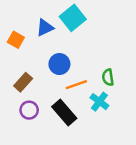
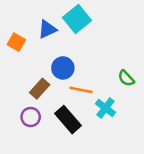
green semicircle: (108, 77) -> (126, 78), moved, turned -35
brown rectangle: (23, 82) -> (40, 89), moved
orange line: (76, 85) -> (81, 90), turned 30

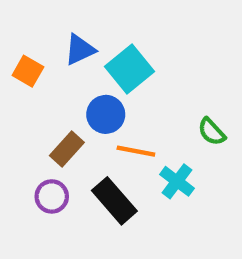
cyan square: (77, 19) -> (129, 69), moved

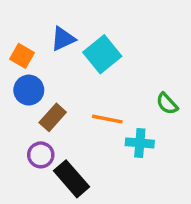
blue circle: (106, 114) -> (29, 90), moved
cyan cross: (177, 181) -> (140, 143), turned -32
black rectangle: (114, 201) -> (71, 179), moved

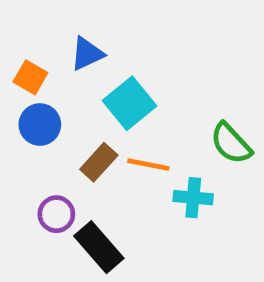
cyan square: (102, 54) -> (129, 103), moved
green semicircle: (167, 104) -> (231, 143), size x1.4
brown rectangle: (53, 117) -> (99, 162), moved

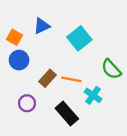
cyan square: (129, 103) -> (79, 38), moved
cyan cross: (193, 198) -> (93, 95), turned 30
black rectangle: (99, 247) -> (67, 114), moved

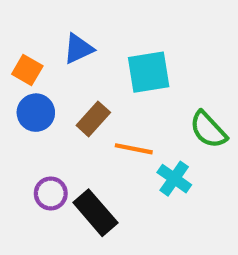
cyan square: (79, 38) -> (149, 72), turned 30
brown rectangle: (47, 78) -> (93, 119), moved
black rectangle: (67, 114) -> (95, 213), moved

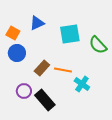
brown rectangle: (93, 119) -> (42, 68), moved
green semicircle: (208, 130) -> (98, 45), moved

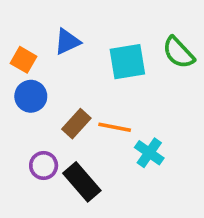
green semicircle: (98, 45) -> (178, 53), moved

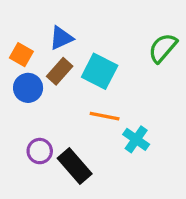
green semicircle: (178, 53) -> (163, 48), turned 84
cyan square: (127, 62) -> (100, 71), moved, turned 36
brown rectangle: (76, 124) -> (60, 71), moved

